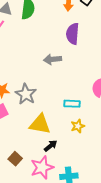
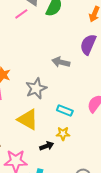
gray star: (26, 94) -> (36, 88), moved
black arrow: (51, 146) -> (47, 146), moved

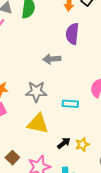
gray star: (36, 88) -> (36, 92), turned -30
yellow star: (63, 134) -> (82, 144), moved

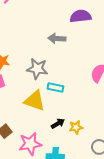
purple semicircle: (72, 34) -> (81, 16), turned 70
cyan rectangle: (70, 104) -> (55, 88), moved

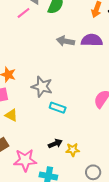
gray arrow: (57, 38) -> (65, 41), moved
yellow triangle: (35, 101) -> (11, 115), moved, size x0.6

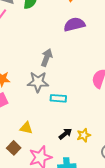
gray arrow: (65, 41) -> (47, 58), moved, turned 114
yellow triangle: (11, 115) -> (26, 128), moved

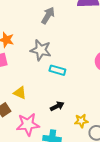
gray arrow: (47, 58) -> (48, 15), moved
yellow star: (84, 135) -> (81, 121), moved

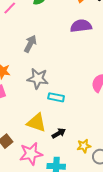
gray arrow: (48, 15) -> (30, 44), moved
yellow triangle: (20, 93) -> (37, 123), moved, size x1.5

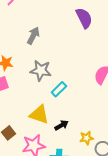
purple semicircle: (81, 26) -> (84, 18), turned 70
cyan rectangle: (56, 97) -> (59, 89), turned -56

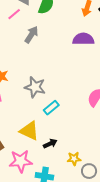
purple semicircle: (84, 18) -> (83, 39), turned -70
gray arrow: (33, 36) -> (31, 35), moved

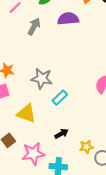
purple semicircle: (83, 39) -> (68, 19), moved
yellow triangle: (29, 131) -> (27, 113), moved

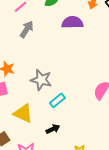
gray arrow: (34, 27) -> (27, 29), moved
black arrow: (61, 134) -> (53, 129), moved

